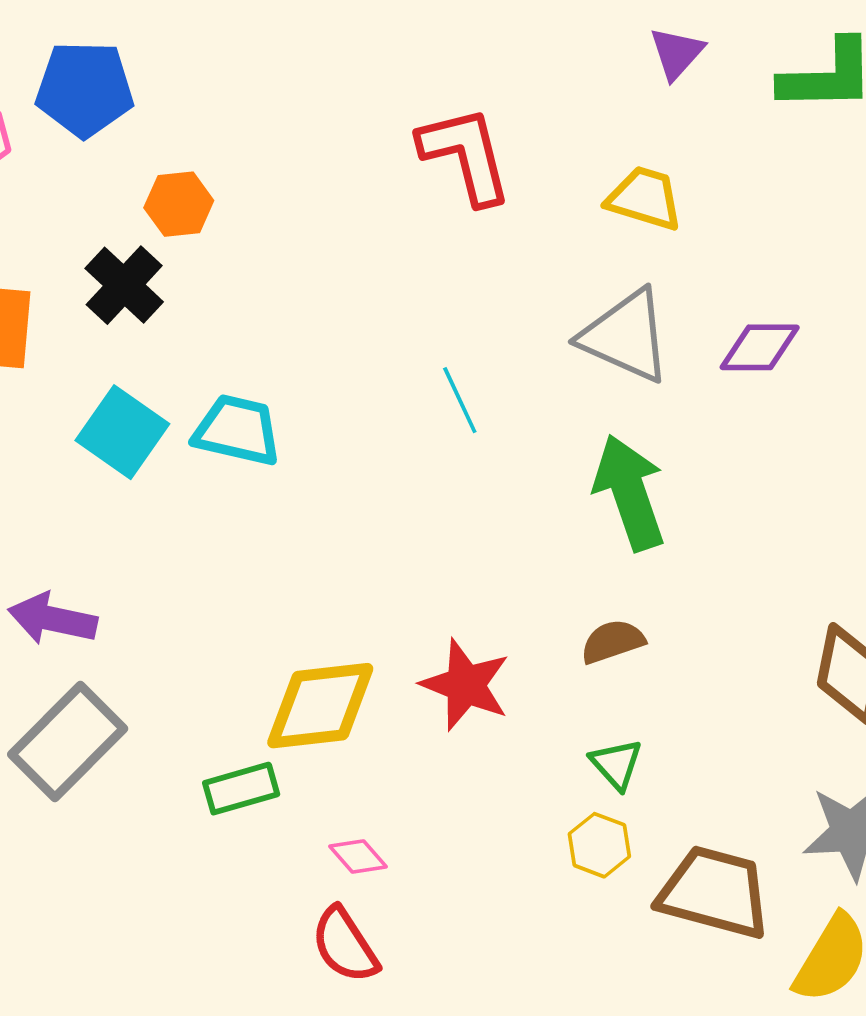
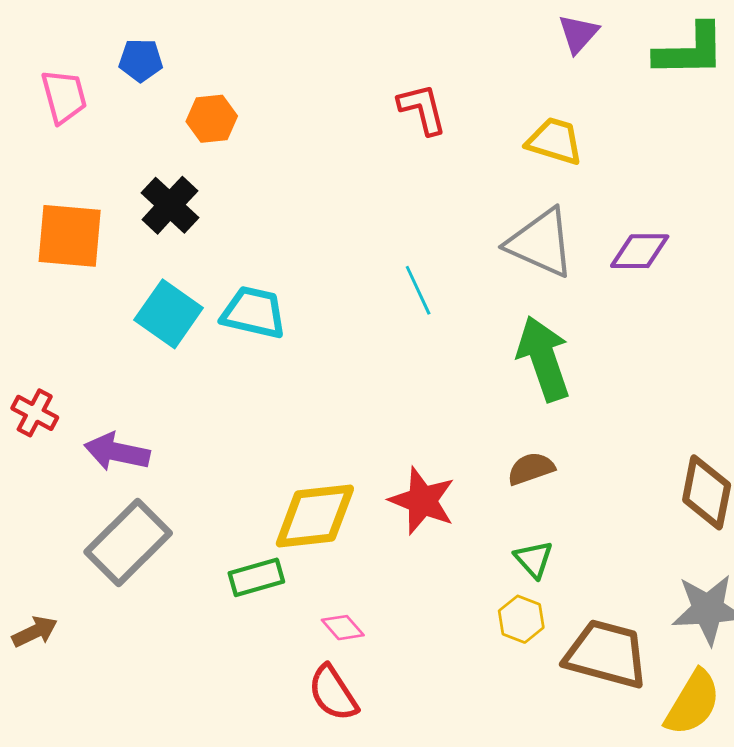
blue pentagon: (85, 89) -> (141, 60), size x0.6
red L-shape: (465, 155) -> (422, 109), size x0.7
orange hexagon: (179, 204) -> (212, 119), moved

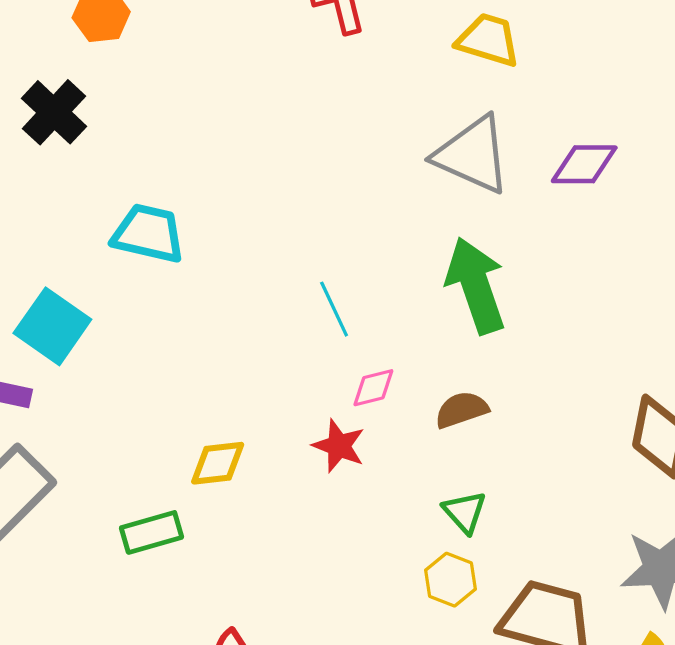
cyan line: (418, 290) -> (334, 309), moved
cyan square: (169, 314) -> (52, 326), moved
red star: (422, 501) -> (339, 446), size x0.7
yellow diamond: (315, 516) -> (218, 463), size x0.6
pink diamond: (343, 628) -> (373, 388), moved, turned -63

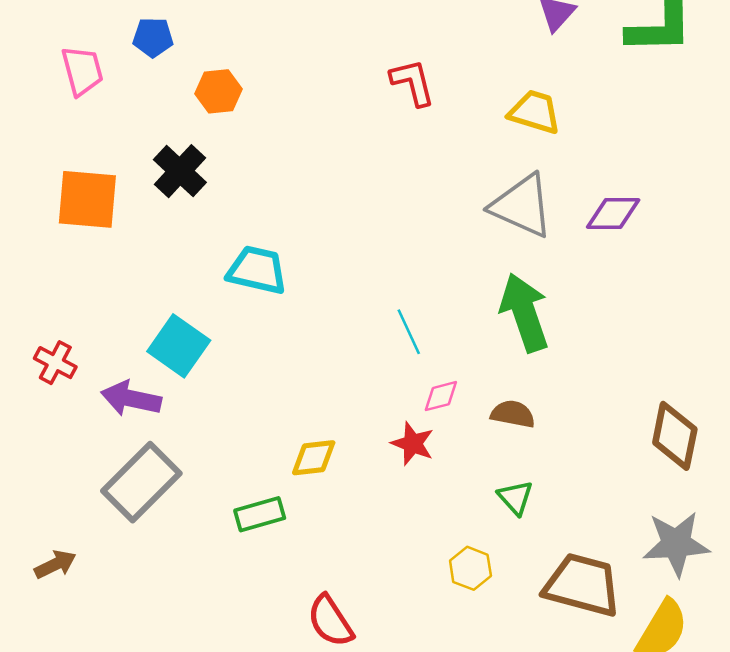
brown semicircle: (461, 410) -> (513, 414), turned 30
yellow hexagon: (450, 580) -> (470, 568), moved

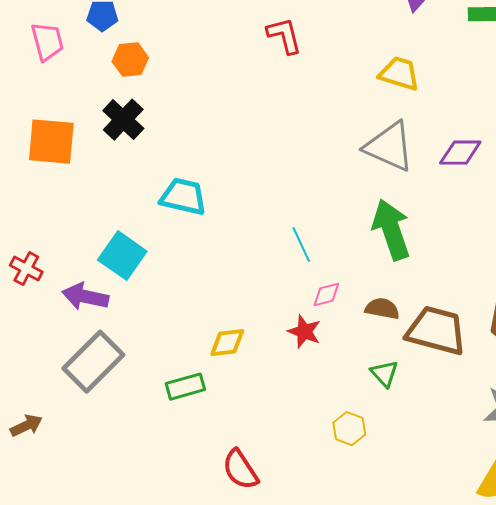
red L-shape: (413, 82) -> (284, 36), moved
orange hexagon: (219, 91) -> (130, 60), moved
brown trapezoid: (582, 585) -> (436, 331), moved

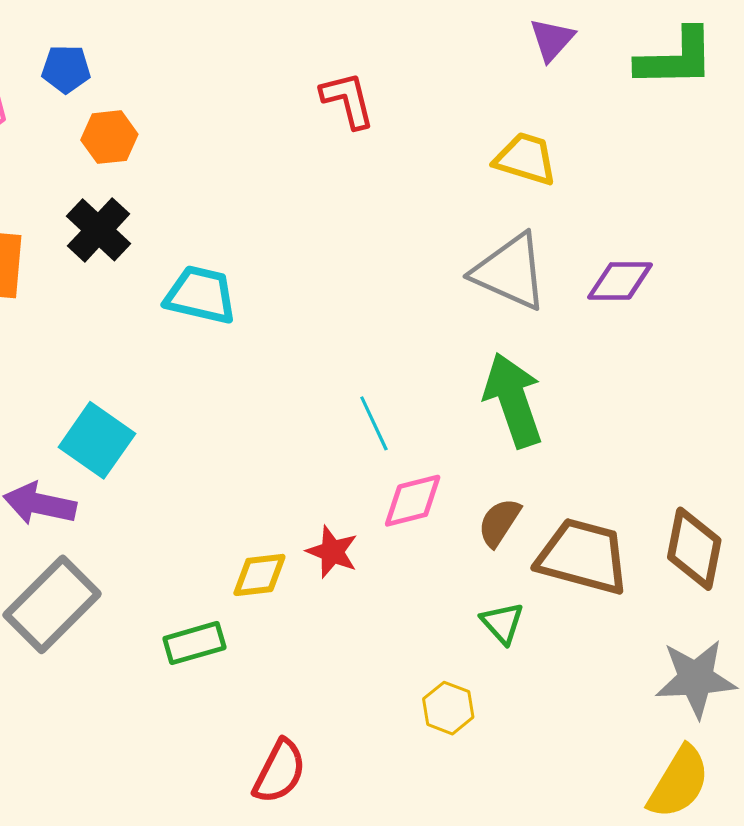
cyan trapezoid: (183, 197) -> (201, 295), moved
pink diamond: (326, 295) -> (413, 501), size x1.4
brown semicircle: (382, 309) -> (499, 522), turned -68
red star: (304, 332) -> (332, 552), moved
red semicircle: (240, 470) -> (280, 771), turned -120

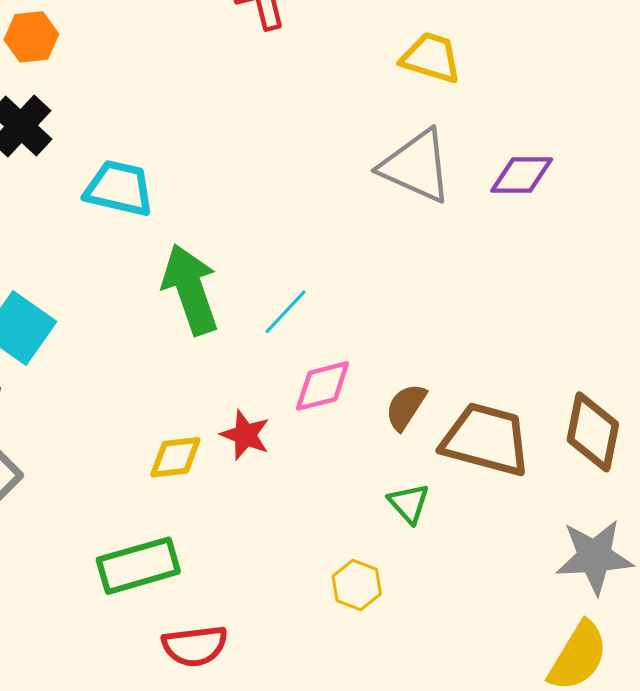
green arrow: (513, 400) -> (190, 289), moved
cyan line: (374, 423) -> (285, 312), turned 68
green rectangle: (194, 643) -> (138, 566), moved, size x1.4
red semicircle: (280, 771) -> (195, 646), turned 56

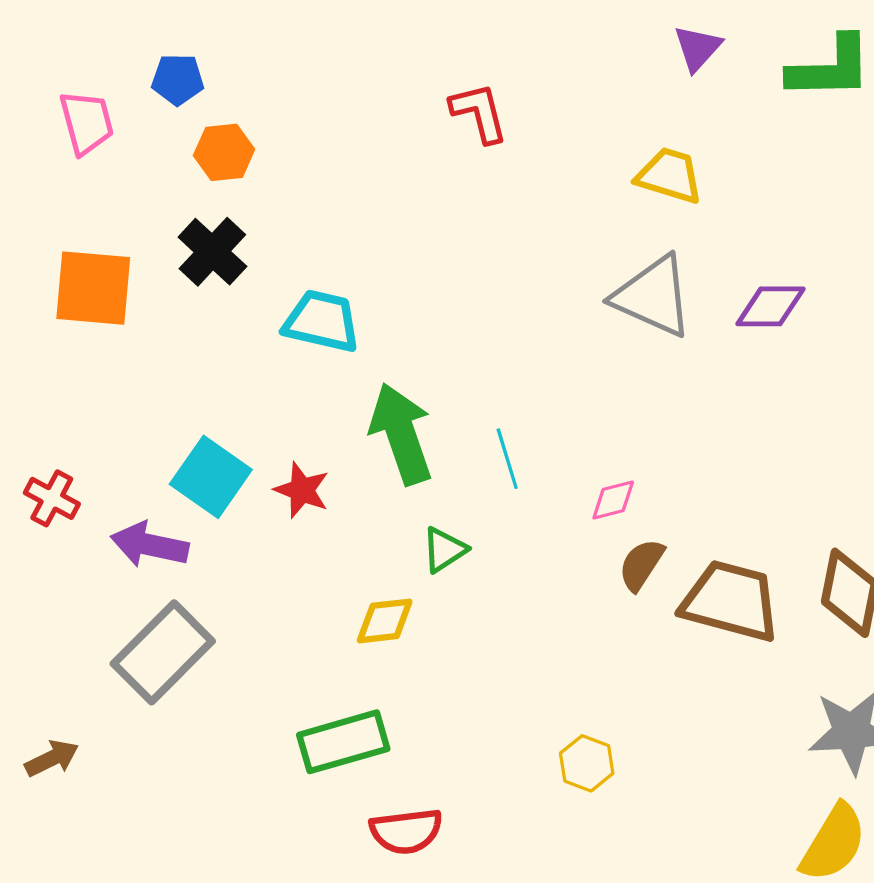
cyan line: (285, 312) -> (507, 459), turned -60
pink diamond: (323, 386) -> (613, 500), moved, size x0.7
red star: (245, 435) -> (302, 490), moved
green triangle: (409, 503) -> (444, 550), moved, turned 39

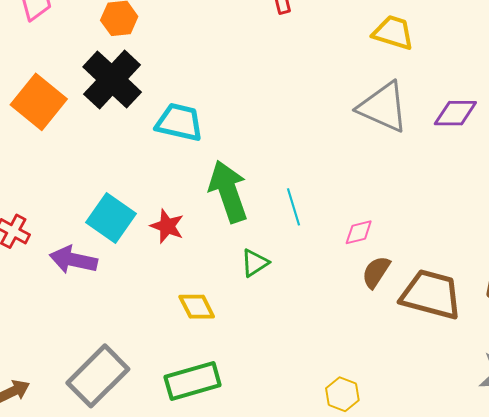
black cross: (212, 252) -> (112, 79), size x1.4
orange square: (93, 288) -> (39, 102), turned 34
yellow diamond: (385, 621) -> (197, 307), moved, turned 69
gray rectangle: (163, 652) -> (98, 376), moved

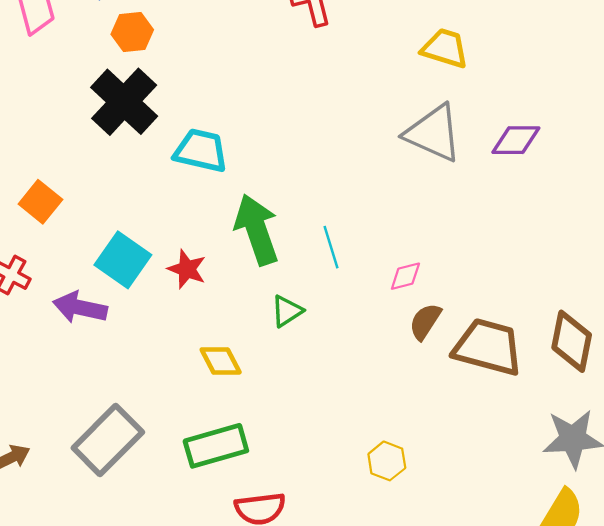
orange square: (39, 102) -> (40, 202), moved, size x0.7

